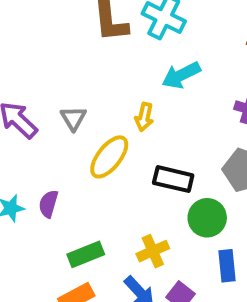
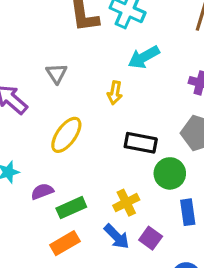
gray triangle: (73, 118) -> (57, 73), moved
yellow ellipse: (109, 157) -> (66, 135), moved
purple semicircle: (48, 204) -> (42, 191), moved, turned 55

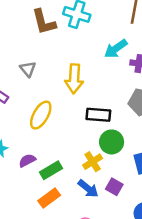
cyan arrow: (144, 57) -> (116, 49), moved
yellow arrow: (115, 93) -> (74, 79), size x1.6
green circle: (170, 173) -> (112, 142), moved

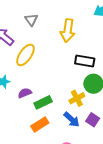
yellow ellipse: (41, 115) -> (25, 55), moved

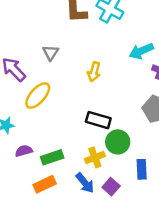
yellow arrow: (68, 31) -> (94, 72), size x0.7
black rectangle: (85, 61) -> (98, 120), moved
purple semicircle: (25, 93) -> (24, 151), moved

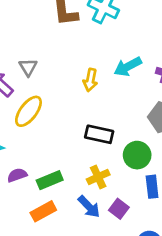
cyan arrow: (141, 51) -> (128, 67), moved
gray triangle: (50, 53) -> (28, 67), moved
green circle: (118, 142) -> (137, 155), moved

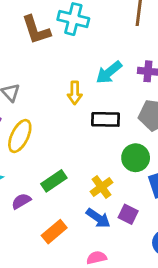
black rectangle: (99, 134) -> (106, 119), moved
green rectangle: (50, 180) -> (54, 181), moved

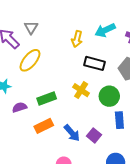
yellow cross: (101, 187) -> (81, 90), moved, turned -35
orange rectangle: (54, 232) -> (44, 126), moved

